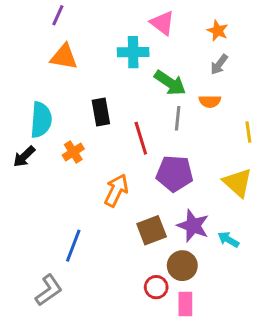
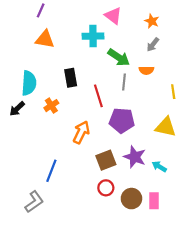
yellow triangle: (238, 183) -> (166, 127), turned -30
brown circle: (182, 266) -> (131, 199), moved
red circle: (156, 287) -> (106, 188), moved
pink rectangle: (185, 304) -> (154, 201), moved

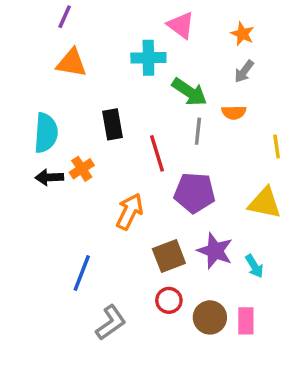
black arrow: (17, 109) -> (49, 177), moved, turned 42
cyan arrow: (159, 166) -> (254, 266), turned -152
gray L-shape: (34, 202) -> (111, 323), moved

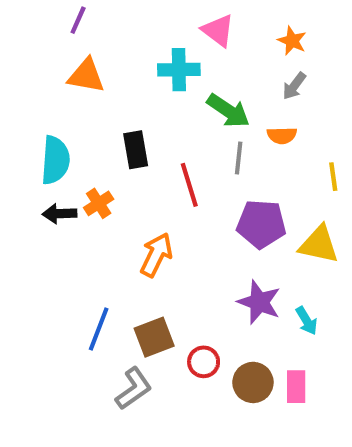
purple pentagon: (195, 193) -> (261, 224), moved
brown square: (169, 256) -> (154, 337), moved

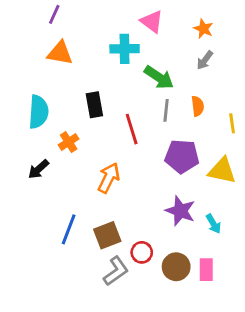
orange semicircle: (282, 135) -> (198, 106), moved, turned -96
black arrow: (59, 214) -> (38, 169), moved, turned -40
gray L-shape: (134, 389) -> (116, 271), moved

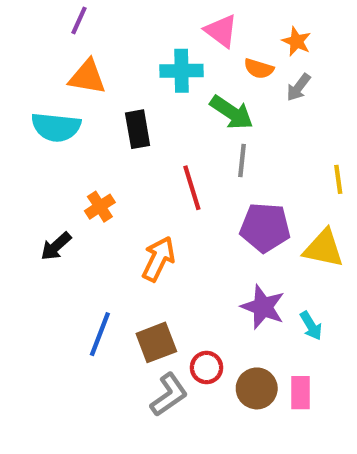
black rectangle: (94, 105) -> (138, 129), moved
orange semicircle: (198, 106) -> (259, 69), moved, turned 114
cyan semicircle: (38, 112) -> (56, 127), moved, turned 92

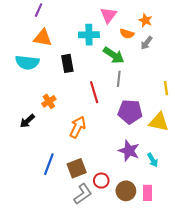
pink triangle: (221, 31) -> (108, 15), turned 30

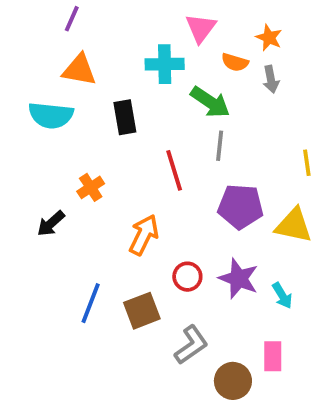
gray arrow: (146, 43) -> (271, 79), turned -48
red circle: (101, 181) -> (187, 277), moved
brown circle: (126, 191) -> (233, 381), moved
gray L-shape: (83, 194) -> (191, 345), moved

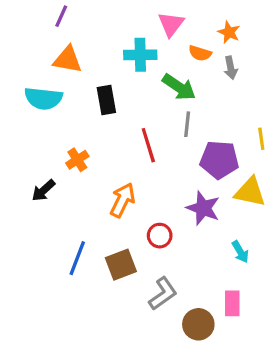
purple pentagon: (241, 206) -> (219, 160), moved
purple star: (239, 278) -> (203, 208), moved

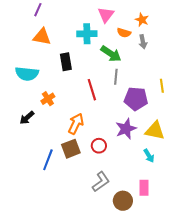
cyan semicircle: (43, 98) -> (27, 74), moved
yellow triangle: (250, 192) -> (155, 131), moved
purple star: (203, 208) -> (126, 129), turned 30
brown square: (121, 265) -> (71, 149), moved

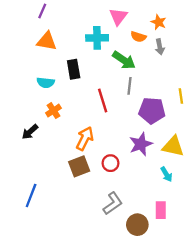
cyan semicircle: (27, 74) -> (46, 83), moved, size x0.7
blue line: (48, 160) -> (31, 196), moved

